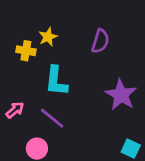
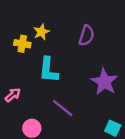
purple line: (52, 118) -> (63, 108), moved

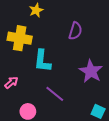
yellow star: (41, 32) -> (36, 10), moved
yellow cross: (22, 44) -> (20, 38), size x1.6

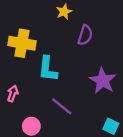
yellow star: (36, 10) -> (64, 12), moved
pink arrow: (11, 83) -> (13, 93), turned -32

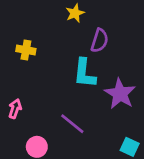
yellow cross: (22, 43) -> (26, 50), size x0.6
cyan L-shape: (48, 69) -> (85, 73), moved

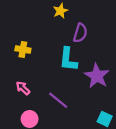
yellow cross: (26, 50) -> (23, 49), moved
pink arrow: (15, 109) -> (23, 88), moved, turned -64

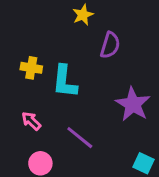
cyan L-shape: (68, 59) -> (65, 81), moved

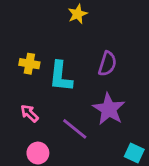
purple semicircle: (110, 45) -> (107, 64), moved
purple star: (133, 104) -> (109, 109), moved

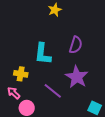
yellow cross: (29, 64) -> (21, 74), moved
pink arrow: (29, 113) -> (14, 93), moved

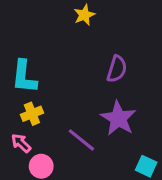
cyan L-shape: (43, 54) -> (24, 77), moved
yellow cross: (21, 74) -> (32, 114), turned -32

